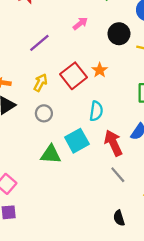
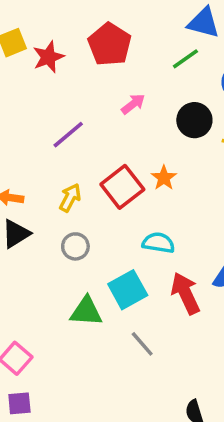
cyan semicircle: (96, 111) -> (158, 243), turned -90
gray line: (118, 175) -> (142, 344), moved

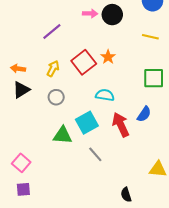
pink arrow: (133, 104) -> (90, 13), turned 40
black circle: (194, 120) -> (112, 15), moved

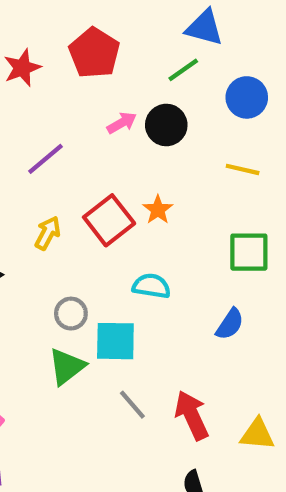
pink arrow: (90, 13) -> (122, 123), turned -32
gray circle: (56, 97) -> (71, 314), moved
cyan square: (87, 123) -> (115, 341), turned 30
red arrow: (121, 125) -> (192, 415), moved
green triangle: (62, 135) -> (67, 367), turned -42

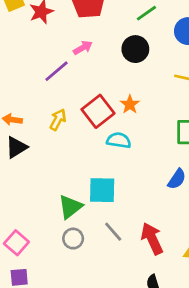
pink arrow: (122, 123) -> (83, 48), moved
cyan semicircle: (151, 286) -> (119, 140), moved
gray circle: (71, 314) -> (73, 239), moved

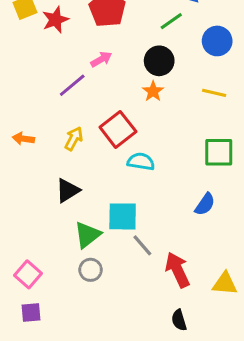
orange star: (130, 104) -> (153, 91), moved
black triangle: (16, 147) -> (68, 191), moved
gray line: (113, 232) -> (142, 245), moved

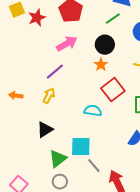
pink arrow: (101, 59) -> (67, 44), size x1.5
purple line: (72, 85) -> (55, 72), moved
red square: (118, 129) -> (113, 90), moved

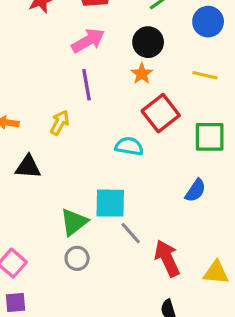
purple line: (55, 72) -> (87, 85), moved, turned -60
black triangle: (45, 130) -> (28, 167), moved, turned 36

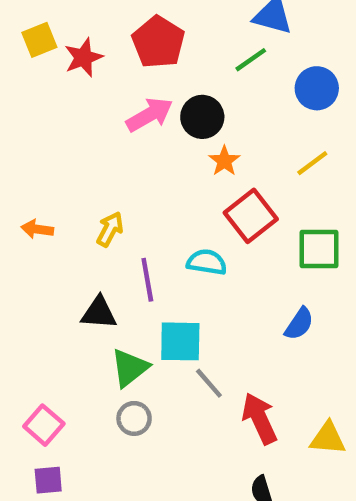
black circle: (148, 42) -> (202, 117), moved
yellow line: (205, 75) -> (312, 163), turned -50
purple line: (87, 85) -> (147, 280), moved
black triangle: (28, 167) -> (99, 313), moved

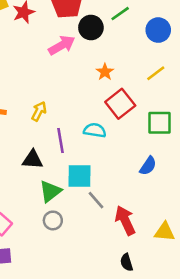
black circle: (202, 117) -> (91, 28), moved

